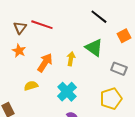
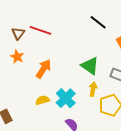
green triangle: (94, 48) -> (90, 66), moved
yellow arrow: (71, 59) -> (93, 89), moved
yellow semicircle: (31, 86) -> (42, 100), moved

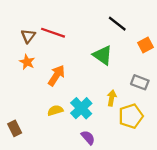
green triangle: (90, 66) -> (103, 55), moved

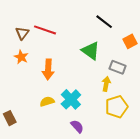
orange arrow: (56, 75) -> (48, 69), turned 150
gray rectangle: (140, 82) -> (118, 67), moved
yellow arrow: (112, 98) -> (106, 84), moved

